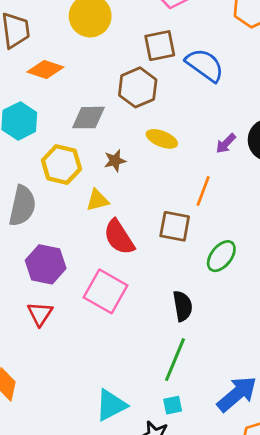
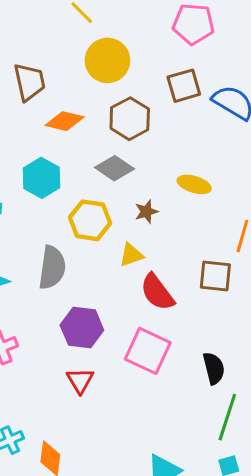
brown hexagon: (138, 87) -> (130, 119), moved
gray diamond: (88, 118) -> (114, 168), turned 40
black semicircle: (183, 306) -> (214, 368), moved

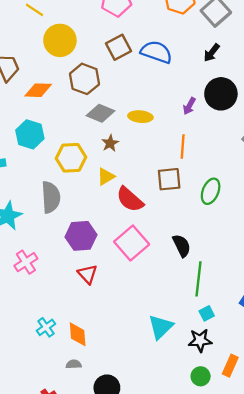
gray diamond: (114, 168) -> (101, 113), moved
pink square: (148, 351) -> (132, 243), turned 36

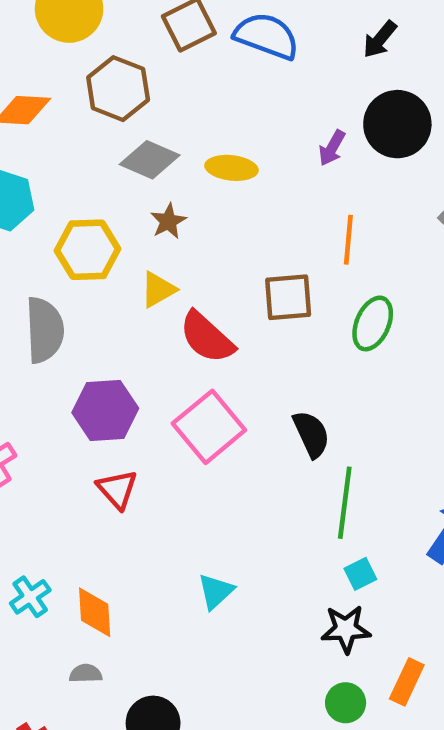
orange line: (183, 147) -> (348, 240), moved
cyan triangle: (161, 327) -> (216, 591), moved, size x0.7

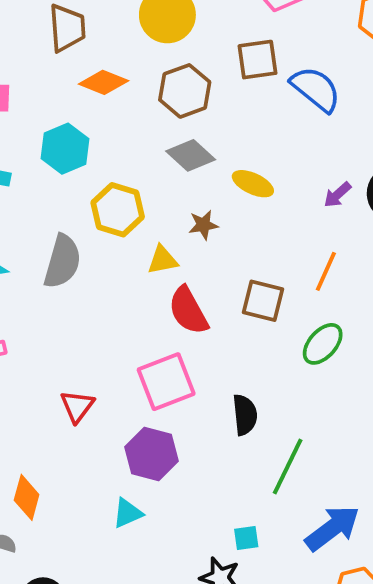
brown star: (168, 221) -> (203, 225), moved
purple hexagon: (105, 410) -> (151, 454), moved
green line: (345, 503) -> (288, 466), moved

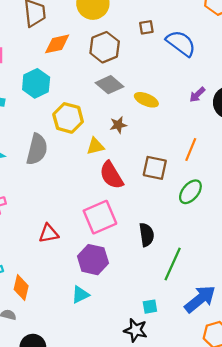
brown square: (257, 60) -> (146, 27), size x0.6
orange diamond: (104, 82) -> (57, 44), turned -32
purple arrow: (337, 195) -> (197, 95), moved
red triangle: (77, 406) -> (49, 233), turned 45

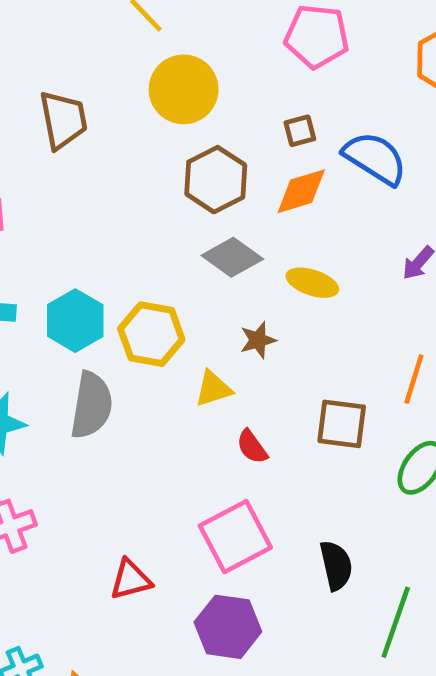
orange diamond: (57, 44) -> (301, 191), moved
cyan hexagon: (36, 83) -> (75, 321), moved
red semicircle: (111, 175) -> (252, 447), size x0.6

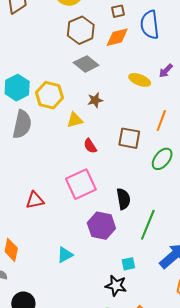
blue semicircle: (375, 158) -> (150, 25), turned -132
yellow ellipse: (312, 283) -> (140, 80), moved
purple hexagon: (228, 627) -> (101, 226), moved

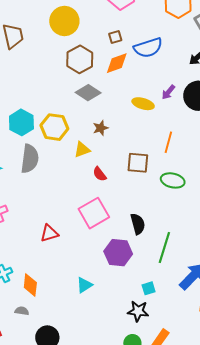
blue semicircle: (150, 25) -> (148, 48), turned -96
green ellipse: (162, 159) -> (173, 180), turned 70

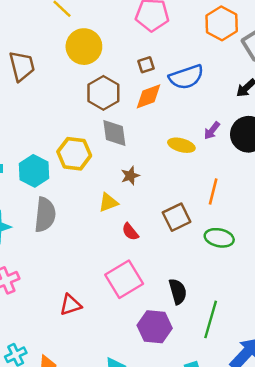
gray diamond: (88, 93) -> (114, 133), turned 50
yellow hexagon: (54, 127) -> (74, 154), moved
brown square: (138, 163) -> (177, 217), turned -30

